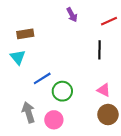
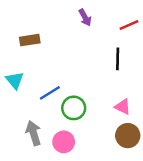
cyan triangle: (18, 57) -> (15, 80), moved

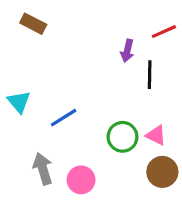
purple arrow: (85, 17) -> (127, 51), moved, turned 42
brown rectangle: (30, 40) -> (33, 24), moved, turned 36
green circle: (74, 108) -> (123, 137), moved

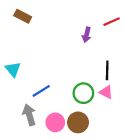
black line: (150, 75) -> (107, 70), moved
blue line: (64, 118) -> (41, 91), moved
brown circle: (162, 172) -> (78, 122), moved

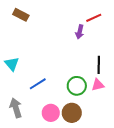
red line: (112, 22) -> (94, 18), moved
pink triangle: (106, 92) -> (98, 85), turned -40
gray arrow: (29, 115) -> (16, 108), moved

